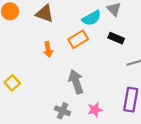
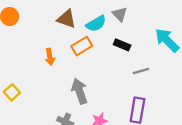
brown triangle: (45, 14) -> (66, 19), moved

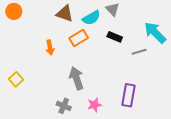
gray line: (141, 71) -> (139, 52), moved

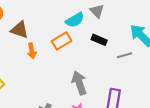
brown triangle: (65, 14) -> (20, 30), moved
gray arrow: (76, 78) -> (79, 83), moved

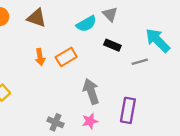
brown triangle: (20, 30) -> (36, 18), moved
orange rectangle: (62, 41) -> (66, 57), moved

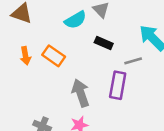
orange rectangle: (66, 57) -> (54, 56), turned 66
purple rectangle: (128, 110) -> (118, 85), moved

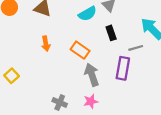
black rectangle: (104, 43) -> (111, 33), turned 48
orange rectangle: (54, 56) -> (80, 50), moved

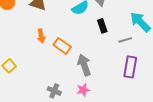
orange rectangle: (80, 50) -> (62, 46), moved
purple rectangle: (123, 68) -> (130, 67), moved

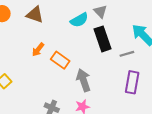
black rectangle: (102, 26) -> (103, 39), size x1.6
orange arrow: (41, 36) -> (38, 50), turned 48

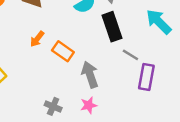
gray line: (127, 54) -> (130, 55), moved, turned 48

